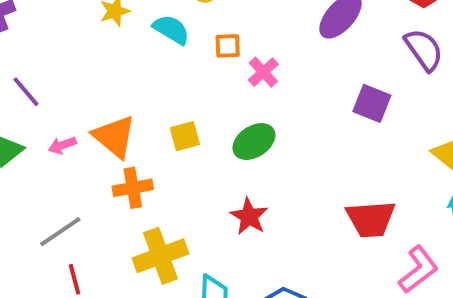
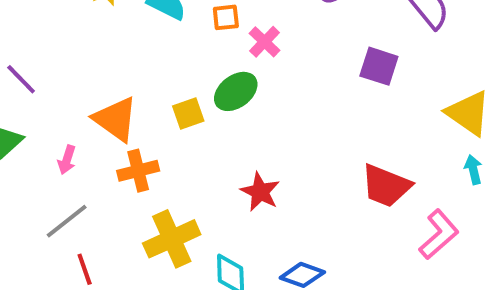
green ellipse: (254, 142) -> (236, 91), moved
pink arrow: (62, 145) -> (67, 160), moved, turned -48
red trapezoid: (371, 219) -> (386, 186), turned 30

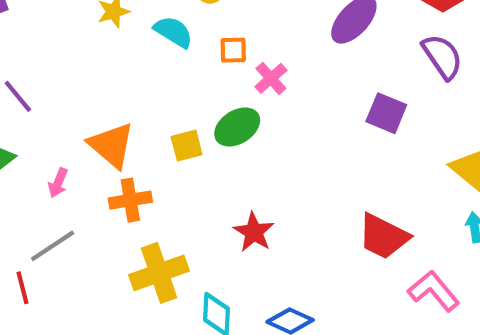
pink L-shape: (439, 234) -> (434, 291), turned -93
red line: (85, 269) -> (22, 288), moved

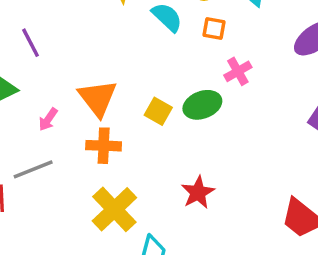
orange square: (233, 50) -> (214, 28), moved
yellow square: (187, 146) -> (158, 111), turned 32
yellow cross: (159, 273) -> (114, 209), turned -36

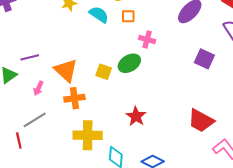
purple line: (30, 43) -> (30, 57), moved, turned -66
pink cross: (238, 71) -> (147, 39), turned -35
yellow cross: (114, 209) -> (88, 135), turned -36

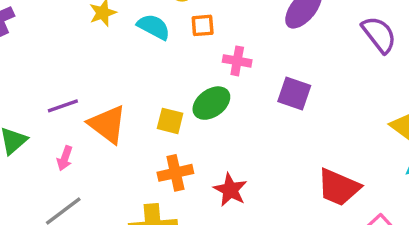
purple line: (30, 57) -> (63, 106), moved
purple square: (204, 59) -> (294, 93), moved
orange cross: (74, 98) -> (175, 173), moved

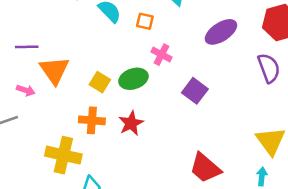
pink arrow: (65, 158) -> (26, 90), moved, turned -108
red star: (230, 190) -> (131, 123), moved

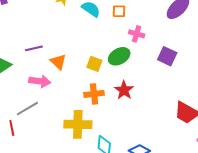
orange triangle: (54, 70) -> (58, 62), size x0.7
pink arrow: (26, 90) -> (40, 81), size x1.5

